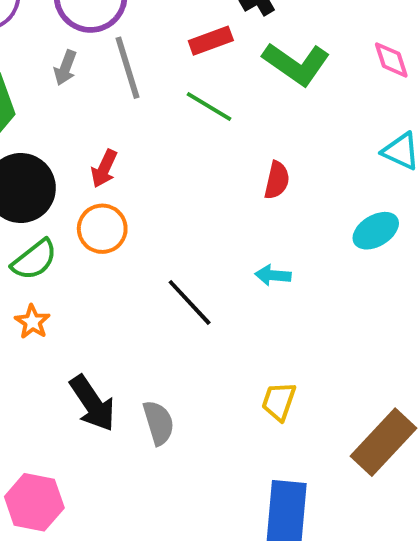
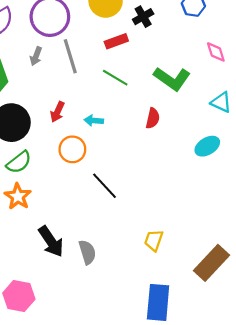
green L-shape: (296, 64) -> (172, 79), moved
orange circle: (102, 229) -> (72, 149), moved
cyan arrow: (273, 275) -> (94, 120), moved
orange star: (32, 322) -> (18, 196), size x1.4

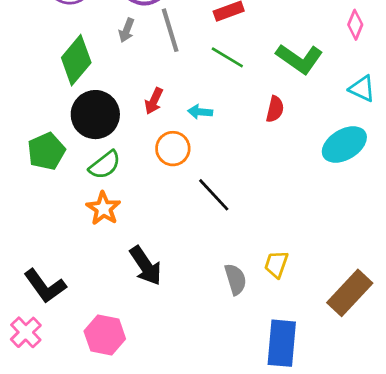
pink diamond: (216, 52) -> (355, 25), turned 40
cyan ellipse: (207, 146) -> (344, 144), size x1.4
gray semicircle: (87, 252) -> (235, 279), moved

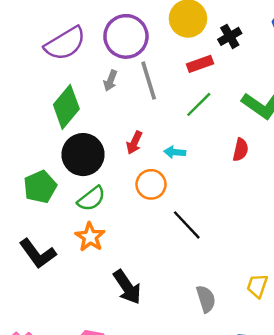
green line: (227, 57) -> (199, 104), turned -76
yellow trapezoid: (276, 264) -> (257, 286), moved
black L-shape: (45, 286) -> (38, 254), moved

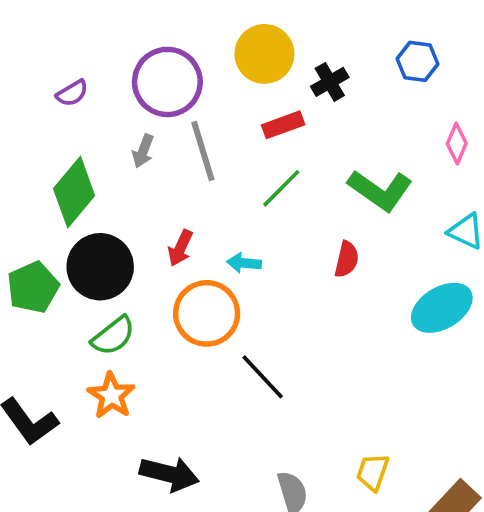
purple semicircle: (65, 44) -> (72, 93), size x0.5
orange circle: (151, 184) -> (207, 313), size x1.4
green pentagon: (40, 187) -> (33, 287), moved
black arrow: (127, 287) -> (169, 474), turned -42

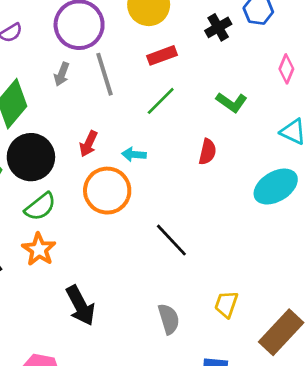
black cross: (330, 82) -> (218, 27), moved
green L-shape: (380, 190) -> (232, 102), size x0.7
black line: (263, 377) -> (171, 240), moved
black arrow: (169, 474) -> (80, 306), turned 48

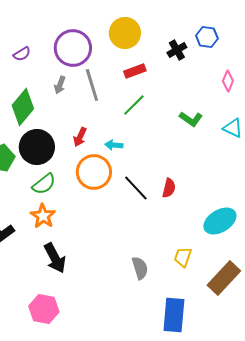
green L-shape: (232, 102) -> (191, 119), moved
red semicircle: (207, 152) -> (169, 188), moved
cyan ellipse: (276, 187) -> (220, 221), moved
black line: (171, 240) -> (136, 188), moved
black arrow: (80, 306) -> (55, 258), moved

